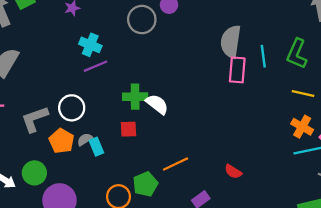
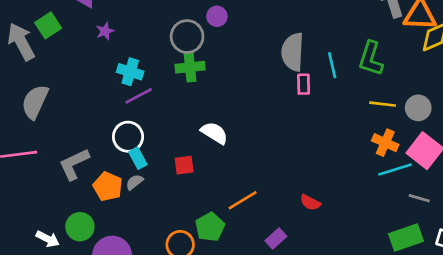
pink rectangle: (237, 70) -> (304, 84), size x0.7
green cross: (135, 97) -> (190, 67), moved
white circle: (72, 108) -> (128, 137), moved
cyan rectangle: (96, 147) -> (138, 158), moved

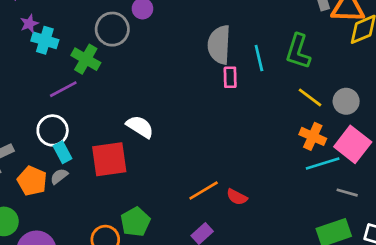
green cross: (190, 67) -> (86, 59), moved, turned 36
cyan cross: (130, 72) -> (45, 40), moved
yellow line: (383, 104) -> (310, 97), turned 30
red square: (184, 165) -> (109, 159), size x1.8
orange line: (243, 200) -> (204, 191), moved

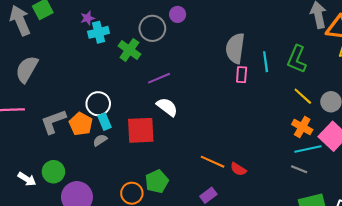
cyan cross: (45, 40) -> (99, 32), turned -36
purple line: (63, 89) -> (159, 78), moved
orange pentagon: (32, 181) -> (81, 124), moved
orange line: (204, 191) -> (213, 162), turned 50
gray line: (347, 193) -> (299, 169), moved

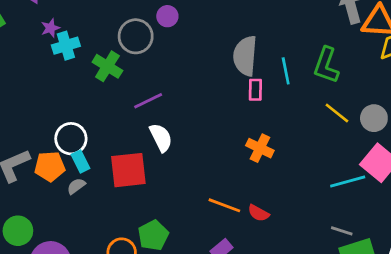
white semicircle: (167, 107) -> (161, 138), turned 30
orange pentagon: (81, 124) -> (50, 166), turned -30
orange cross: (302, 127) -> (260, 148), moved
gray line: (299, 169) -> (342, 231), moved

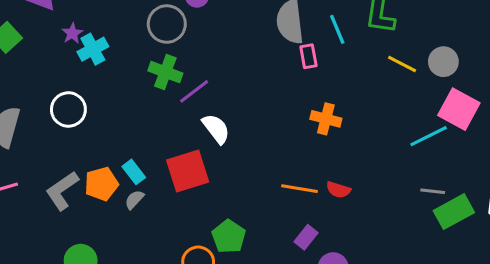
green cross: (107, 66) -> (165, 72), moved
white circle: (71, 139) -> (68, 109), moved

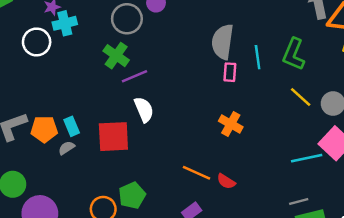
white circle: (68, 109) -> (37, 42), moved
gray line: (433, 191) -> (299, 201), turned -36

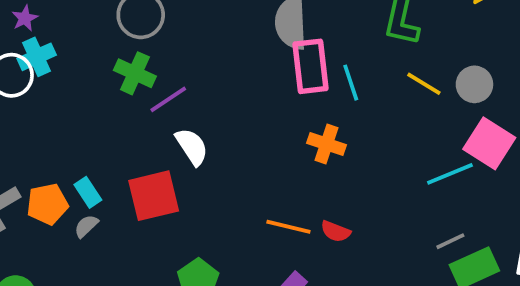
cyan cross: (65, 23) -> (37, 57), moved
cyan line: (258, 57) -> (351, 83), moved
pink rectangle: (230, 72) -> (310, 66), size x1.8

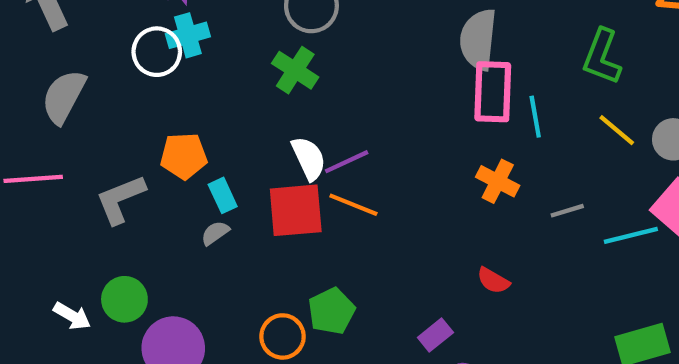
purple line: (168, 99) -> (347, 162), moved
white semicircle: (192, 147) -> (309, 158), moved
orange pentagon: (47, 204) -> (184, 156), moved
orange line: (288, 227) -> (353, 205), moved
gray line: (450, 241) -> (567, 211), moved

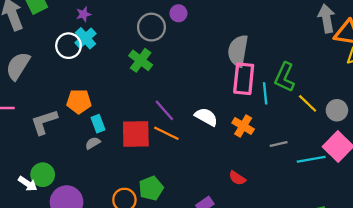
cyan cross: (188, 35) -> (85, 38), turned -30
green L-shape: (602, 57) -> (285, 77), moved
white semicircle: (309, 158) -> (206, 117), moved, turned -40
purple line: (347, 162) -> (164, 110), turned 70
white arrow: (72, 316) -> (28, 184), moved

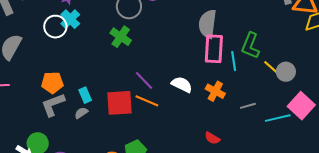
orange pentagon: (79, 101) -> (52, 83), moved
gray circle: (337, 110) -> (286, 72), moved
gray L-shape: (44, 122) -> (53, 105), moved

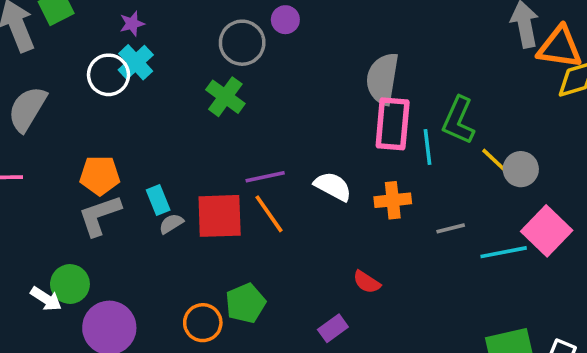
purple line: (144, 80) -> (265, 177), turned -60
orange cross: (215, 91) -> (393, 200), turned -36
orange line: (147, 101) -> (269, 214), turned 30
gray semicircle: (81, 113) -> (171, 224), moved
red semicircle: (212, 138) -> (367, 282), moved

